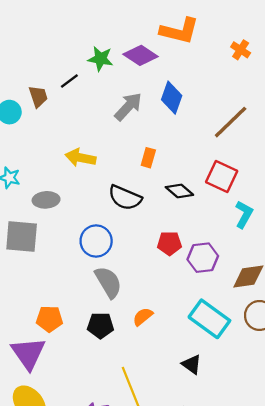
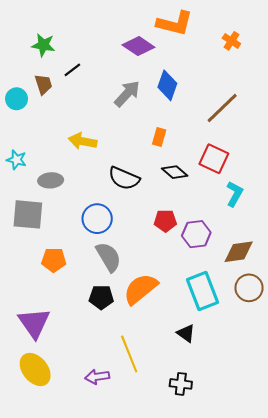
green star: (101, 59) -> (43, 45), moved
orange rectangle: (148, 158) -> (159, 137), moved
orange semicircle: (143, 317) -> (141, 289), size x1.8
orange pentagon: (49, 319) -> (54, 260), moved
cyan rectangle: (209, 319) -> (203, 291), turned 33

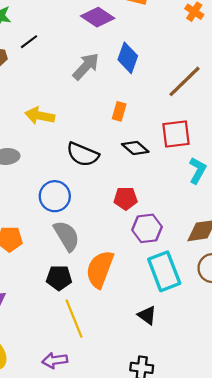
red square: (214, 159) -> (176, 134), turned -32
purple hexagon: (196, 234) -> (147, 228), moved
orange semicircle: (141, 289) -> (100, 269), turned -30
yellow line: (129, 354) -> (74, 319), moved

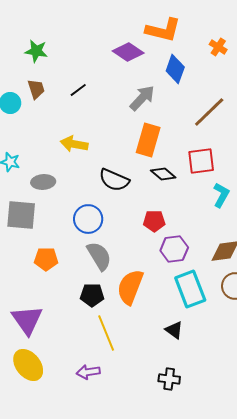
black line: (29, 42) -> (78, 90), moved
blue diamond: (128, 58) -> (175, 69), moved
gray arrow: (86, 66) -> (142, 98), moved
orange rectangle: (119, 111) -> (148, 140), size x1.8

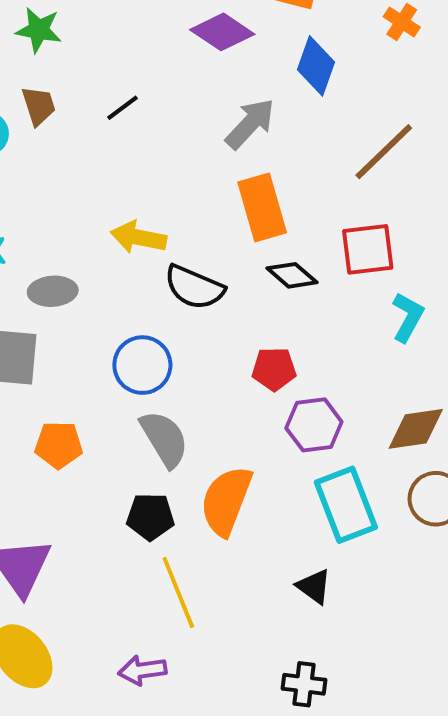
orange rectangle: (148, 140) -> (262, 207), turned -32
yellow arrow: (74, 144) -> (138, 237), moved

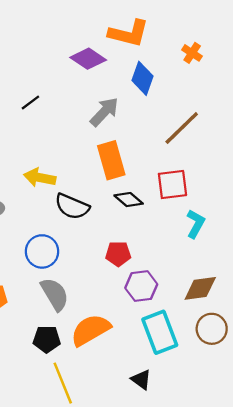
orange semicircle: (226, 501) -> (90, 330), turned 39

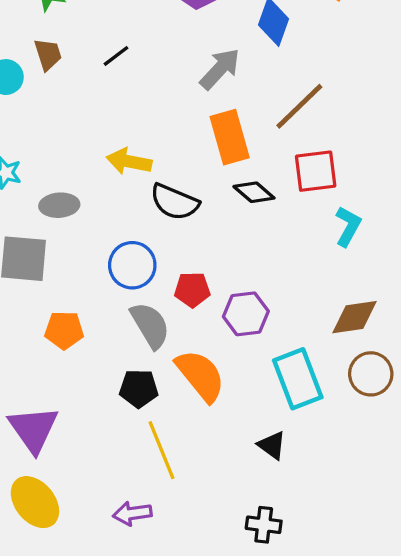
brown line: (182, 128) -> (299, 106), moved
red pentagon: (118, 254) -> (192, 290), moved
purple hexagon: (141, 286) -> (246, 314), moved
orange semicircle: (90, 330) -> (200, 376), turned 81

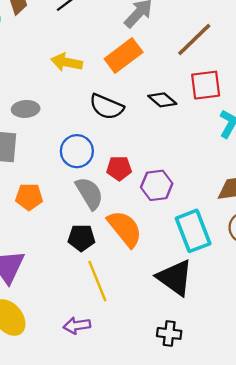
orange rectangle: (230, 137) -> (124, 55), moved, turned 69
yellow arrow: (129, 161) -> (67, 62), moved
black triangle: (272, 445) -> (175, 278), size x1.8

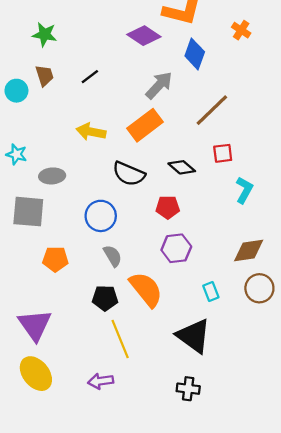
red square: (206, 85) -> (223, 153), size x0.7
red pentagon: (119, 168) -> (168, 207), moved
gray semicircle: (89, 193) -> (113, 256), size x0.7
cyan rectangle: (193, 231) -> (211, 291), size x0.5

